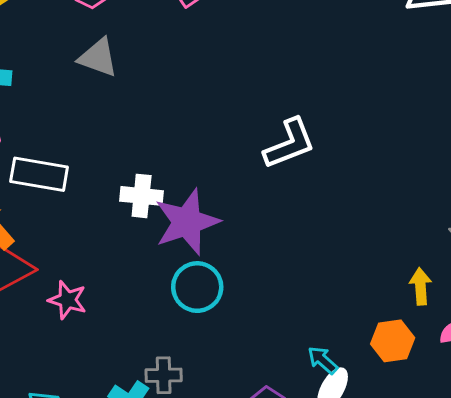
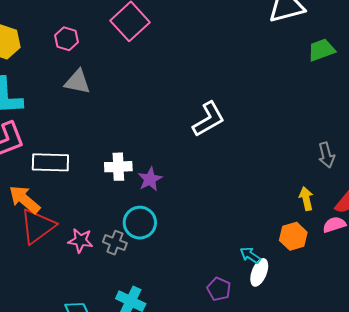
purple star: (187, 222) -> (150, 179), size x0.6
cyan circle: (197, 287) -> (140, 223), moved
gray cross: (164, 375) -> (115, 243), moved, turned 30

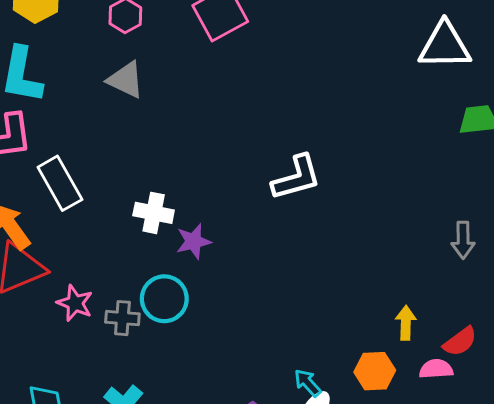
gray arrow: (326, 155) -> (463, 240), moved
white rectangle: (50, 162) -> (60, 183), turned 45
gray cross: (115, 243) -> (122, 318), turned -30

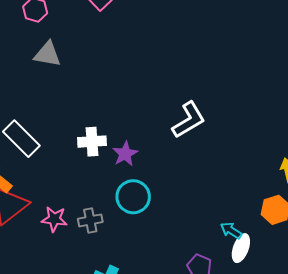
white L-shape: (296, 178) -> (189, 120), moved
cyan circle: (164, 299) -> (133, 197), moved

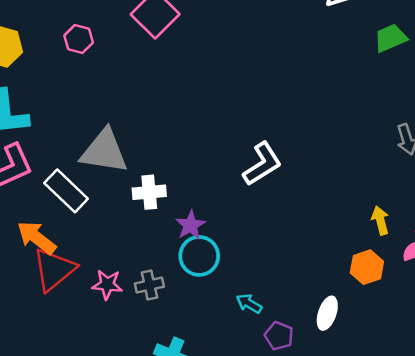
gray triangle: (48, 54) -> (104, 151), moved, size x1.5
purple star: (125, 154) -> (190, 225), moved
cyan arrow: (231, 231) -> (249, 304), moved

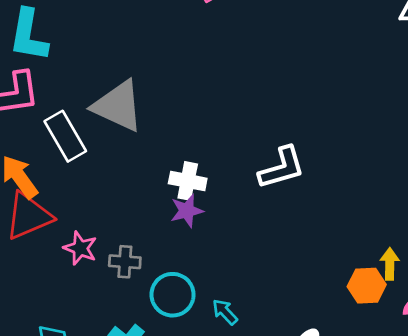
white cross: (149, 192) -> (188, 181), moved
cyan circle: (199, 256) -> (173, 295), moved
orange hexagon: (367, 267) -> (367, 286), moved

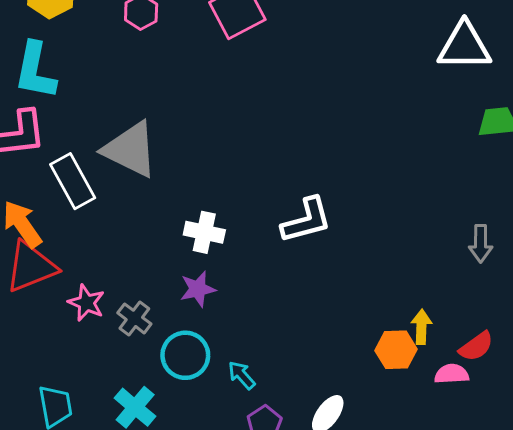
purple star: (187, 211) -> (198, 289), moved
gray cross: (125, 262) -> (134, 318), turned 32

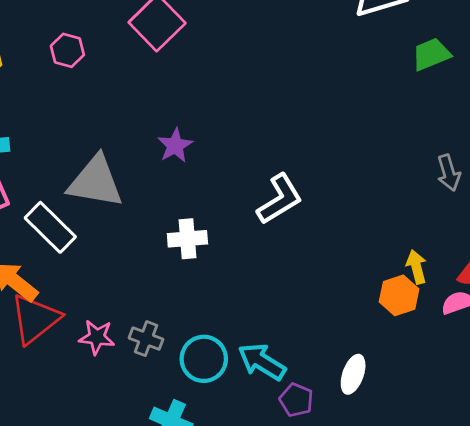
purple star: (198, 289) -> (175, 145), moved
cyan arrow: (242, 375) -> (262, 362), size x1.6

